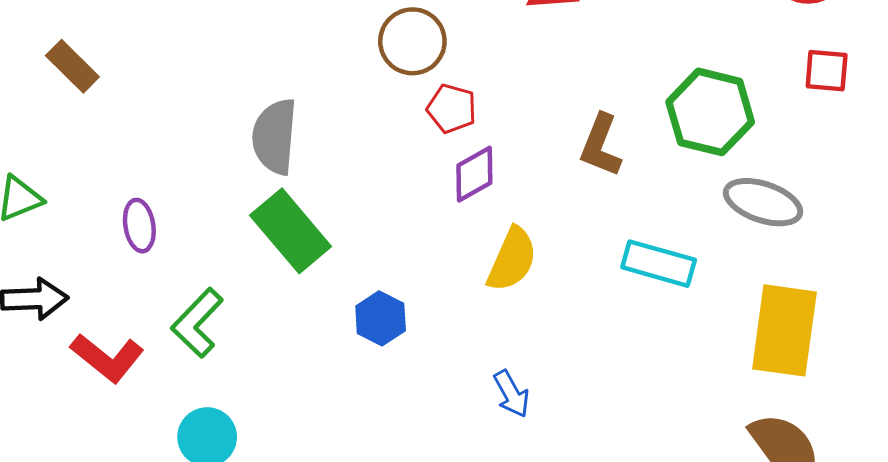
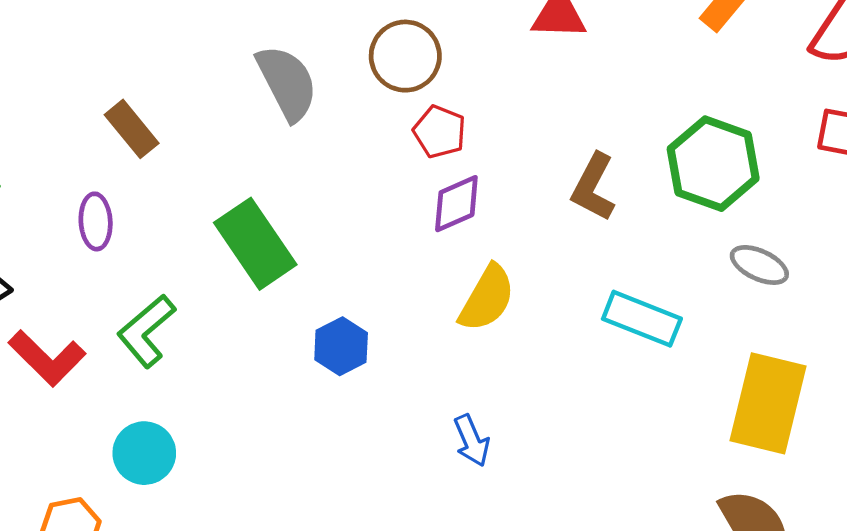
brown rectangle: (72, 66) -> (132, 129), moved
gray semicircle: (275, 137) -> (287, 83), moved, turned 142
gray ellipse: (763, 202) -> (759, 265), size x0.7

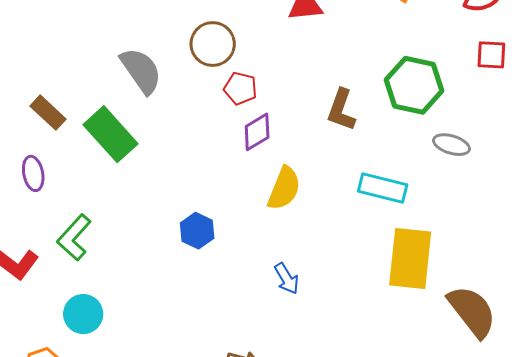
green rectangle: (255, 244) -> (111, 134), moved
yellow rectangle: (768, 403) -> (410, 259), moved

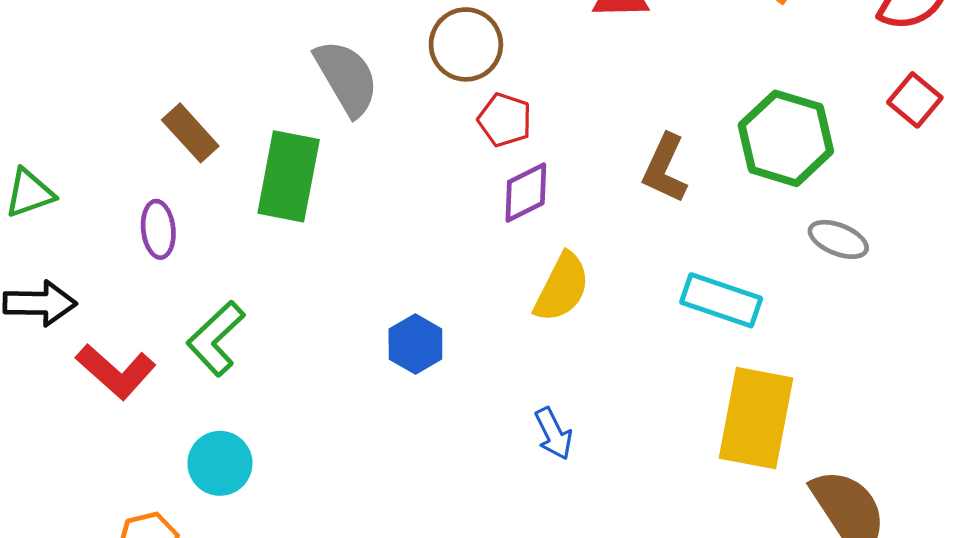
red square: (491, 55) -> (915, 100), turned 32
green rectangle: (111, 134) -> (289, 176), turned 48

